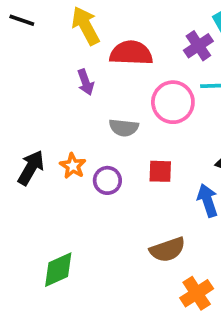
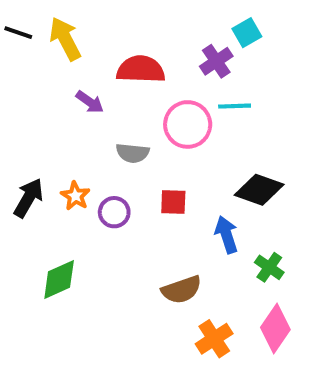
yellow arrow: (86, 26) -> (65, 39), moved
purple arrow: (86, 82) -> (90, 102), turned -35
green diamond: (58, 270) -> (59, 280), moved

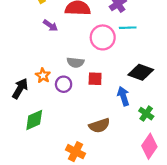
gray semicircle: (133, 153) -> (76, 62), moved
black arrow: (28, 198) -> (20, 89), moved
orange cross: (214, 339) -> (76, 152), moved, turned -30

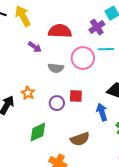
gray semicircle: (76, 62) -> (56, 68), moved
purple circle: (64, 84) -> (57, 103), moved
green diamond: (34, 120) -> (38, 132), moved

